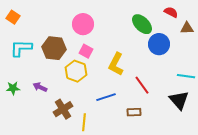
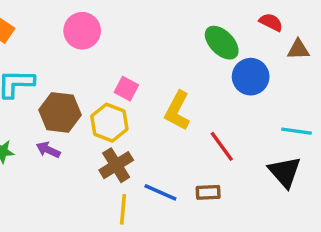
pink circle: (83, 24) -> (82, 31), moved
brown hexagon: (54, 48) -> (60, 112), moved
blue line: (106, 97) -> (160, 192), moved, turned 42
brown cross: (63, 109) -> (116, 165), moved

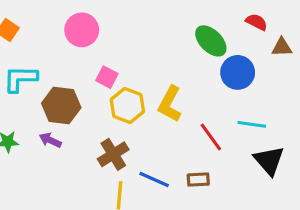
pink square: (126, 89) -> (107, 77), moved
yellow hexagon: (109, 123) -> (127, 106), moved
cyan line: (297, 131) -> (252, 124), moved

